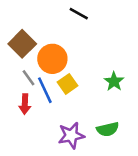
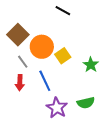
yellow square: (67, 84) -> (63, 56), moved
blue line: (45, 90) -> (45, 81), moved
purple star: (71, 135) -> (57, 108), turned -30

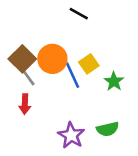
brown square: (18, 35) -> (22, 59), moved
yellow square: (63, 56) -> (89, 64), moved
blue line: (45, 81) -> (72, 75), moved

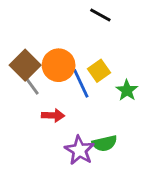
black line: (79, 14) -> (100, 15), moved
red arrow: (25, 104) -> (53, 115), moved, turned -90
green semicircle: (108, 129) -> (105, 143), moved

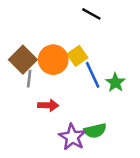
yellow square: (99, 71) -> (77, 56), moved
blue line: (81, 83) -> (93, 75), moved
gray line: (32, 86) -> (29, 79), turned 42

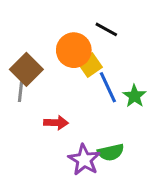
black line: (91, 14) -> (106, 29), moved
orange circle: (53, 60) -> (74, 50), moved
gray line: (29, 79) -> (20, 92), moved

